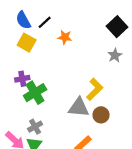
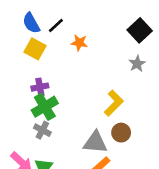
purple cross: (22, 79) -> (40, 87), moved
gray triangle: (79, 107) -> (95, 142), moved
gray cross: (35, 127) -> (42, 130), moved, turned -32

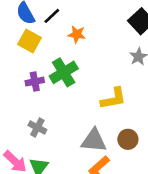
yellow L-shape: (114, 103) -> (113, 99), turned 35
green cross: (45, 107) -> (64, 72), moved
brown circle: (121, 133) -> (128, 139), moved

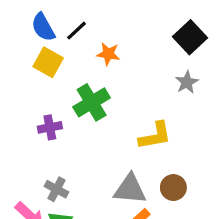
purple cross: (35, 82) -> (50, 127), moved
gray cross: (37, 127) -> (56, 189), moved

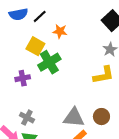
blue semicircle: (43, 27) -> (18, 14), turned -72
yellow square: (48, 62) -> (35, 46), moved
yellow L-shape: (155, 136) -> (104, 75), moved

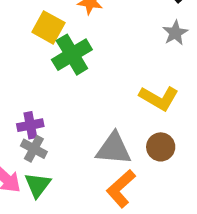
yellow L-shape: (104, 75) -> (159, 98), moved, turned 40
purple cross: (23, 78) -> (30, 125), moved

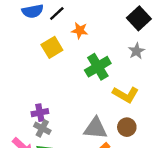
yellow square: (48, 27) -> (52, 47), turned 30
green cross: (72, 55) -> (98, 67), moved

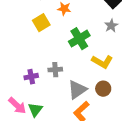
gray cross: (42, 128) -> (55, 70), moved, turned -32
gray triangle: (95, 128) -> (77, 90), turned -40

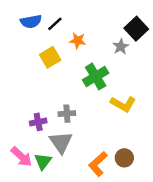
gray star: (111, 26) -> (121, 47), moved
brown circle: (103, 89) -> (124, 158), moved
gray triangle: (77, 90) -> (61, 142), moved, turned -30

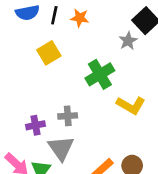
black line: (55, 24) -> (54, 15), turned -35
orange star: (78, 41) -> (80, 18), moved

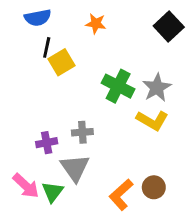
black line: (54, 15) -> (47, 47), moved
gray star: (128, 41) -> (157, 88), moved, size x1.4
green cross: (100, 74) -> (118, 86), turned -32

